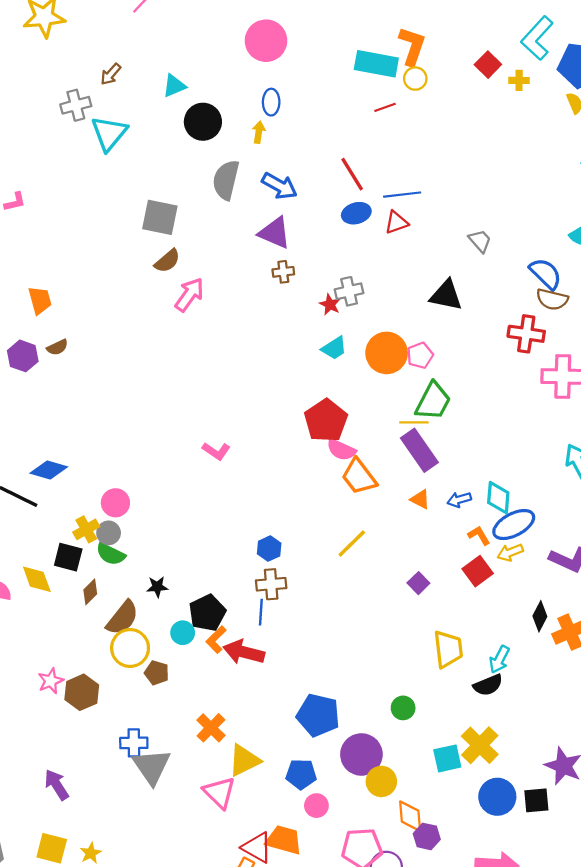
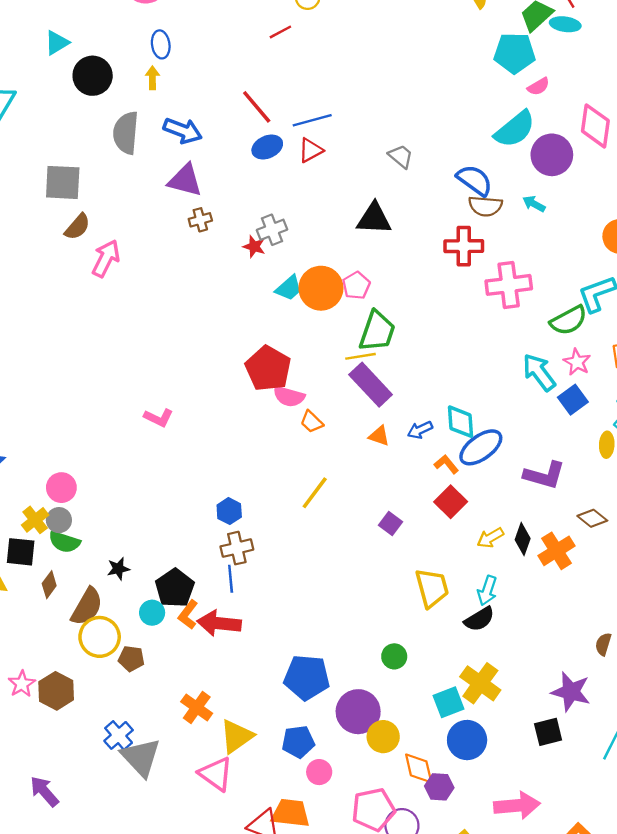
cyan trapezoid: (334, 348) -> (289, 288), moved
orange trapezoid: (359, 477) -> (312, 422), size x0.6
yellow arrow: (510, 552) -> (490, 538), moved
blue cross: (134, 743) -> (119, 735), turned -32
blue circle: (497, 797) -> (467, 740), moved

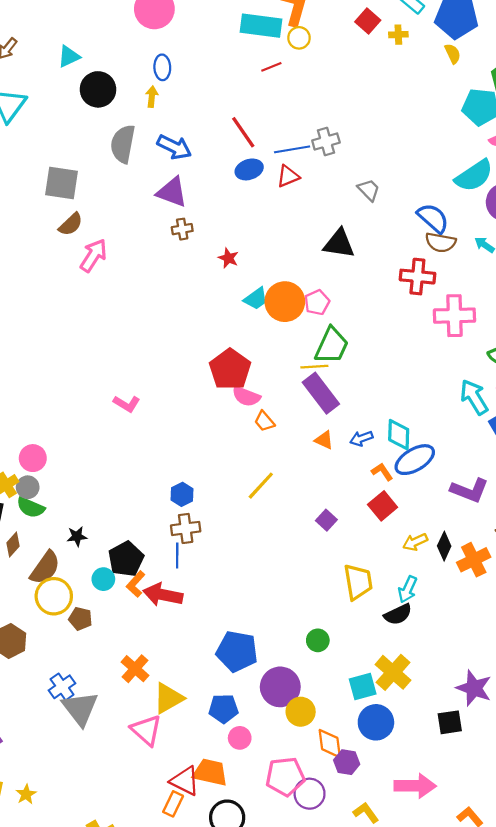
gray cross: (272, 230) -> (326, 141), moved

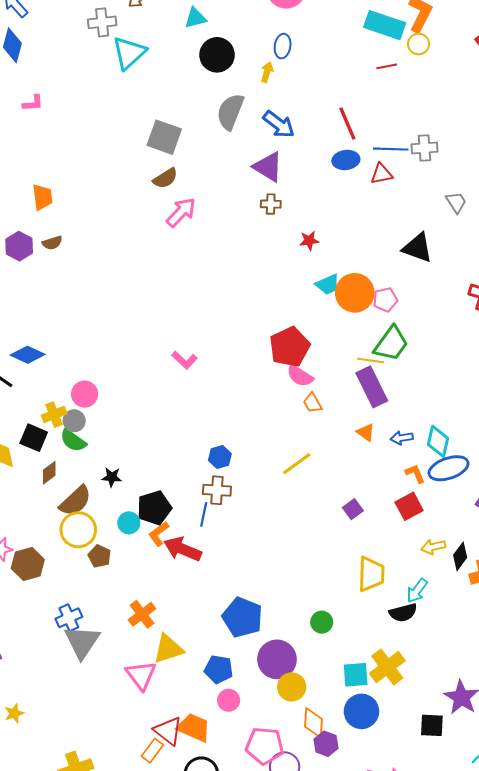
red star: (228, 258) -> (309, 241), turned 30

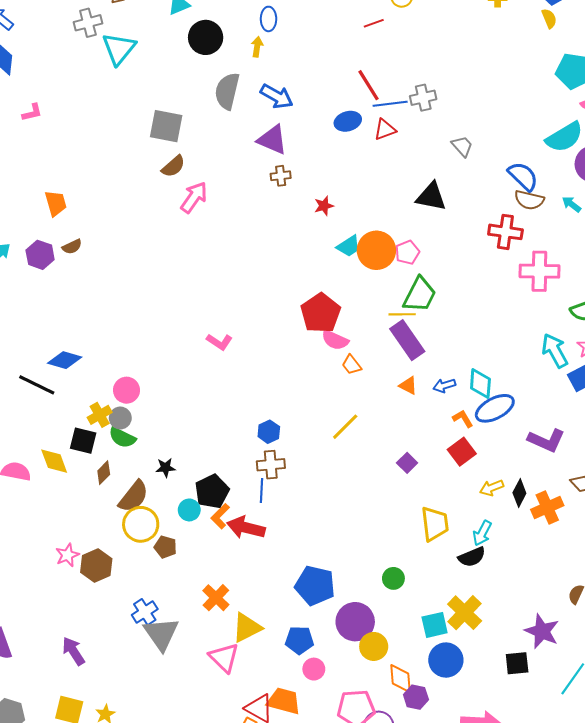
red line: (347, 123) -> (368, 85), moved

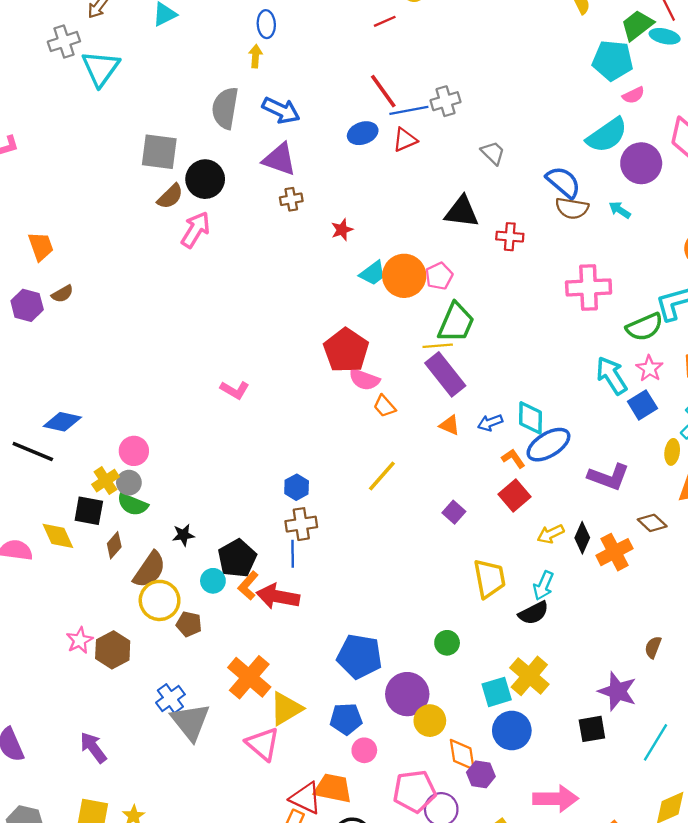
black circle: (206, 37) -> (205, 179), moved
red cross: (505, 232) -> (510, 237), moved, size x0.7
orange cross: (216, 598) -> (249, 677), size x1.4

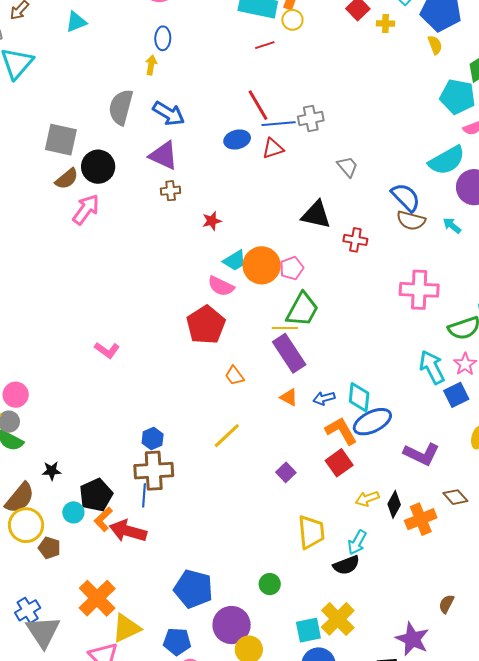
pink semicircle: (364, 379) -> (221, 286), moved
orange L-shape: (513, 458) -> (341, 431), size x1.6
brown cross: (301, 524) -> (154, 471), size x1.4

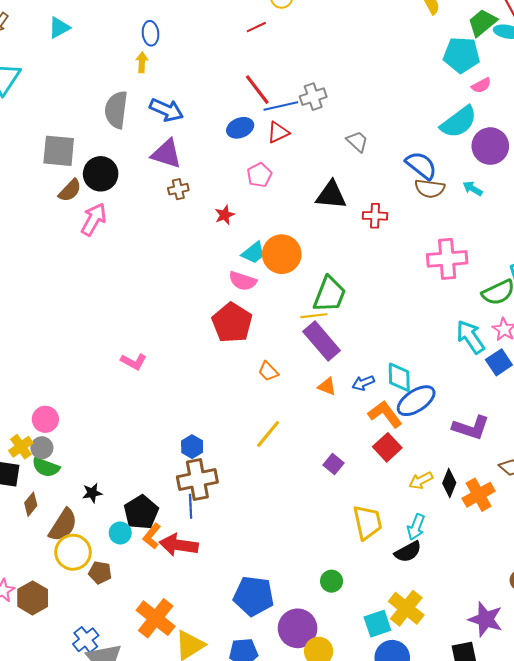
pink pentagon: (292, 268) -> (259, 175), moved

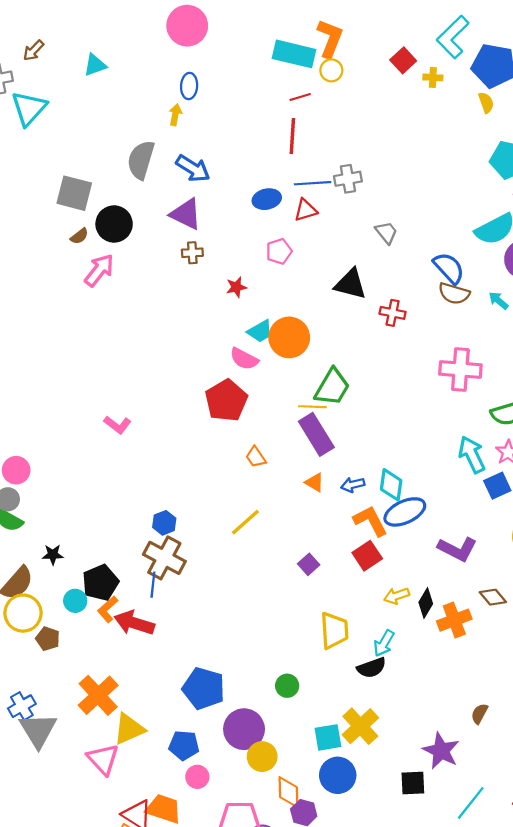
red line: (257, 90) -> (292, 136), moved, turned 32
brown semicircle: (70, 190) -> (79, 236), size x0.7
brown cross: (197, 480) -> (164, 558), turned 30

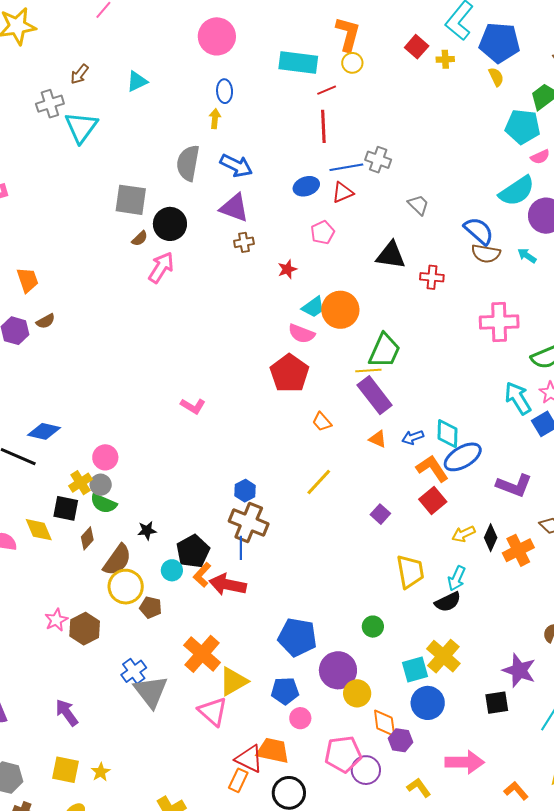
cyan rectangle: (294, 54) -> (298, 63), moved
gray cross: (348, 179) -> (378, 160), turned 35

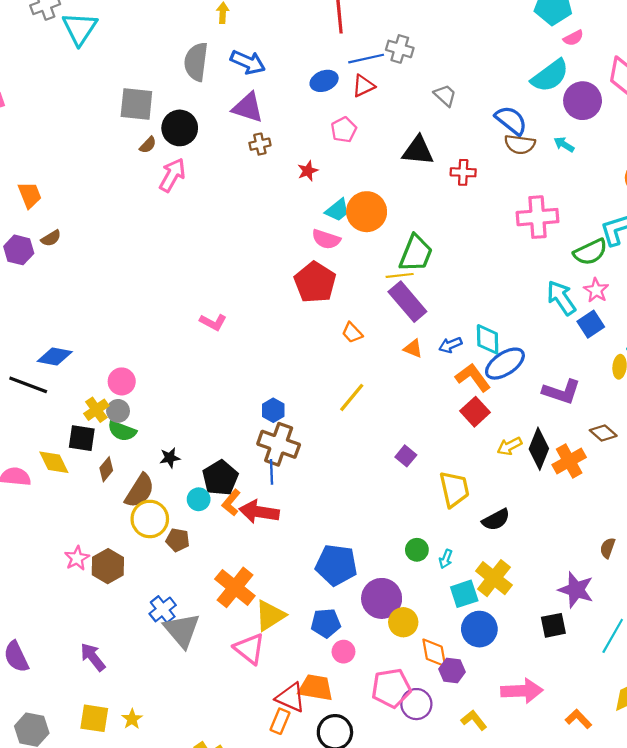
purple square: (380, 514) -> (406, 456), moved
black diamond: (491, 538) -> (539, 449), size x1.4
cyan arrow: (457, 578) -> (446, 559), moved, size x0.7

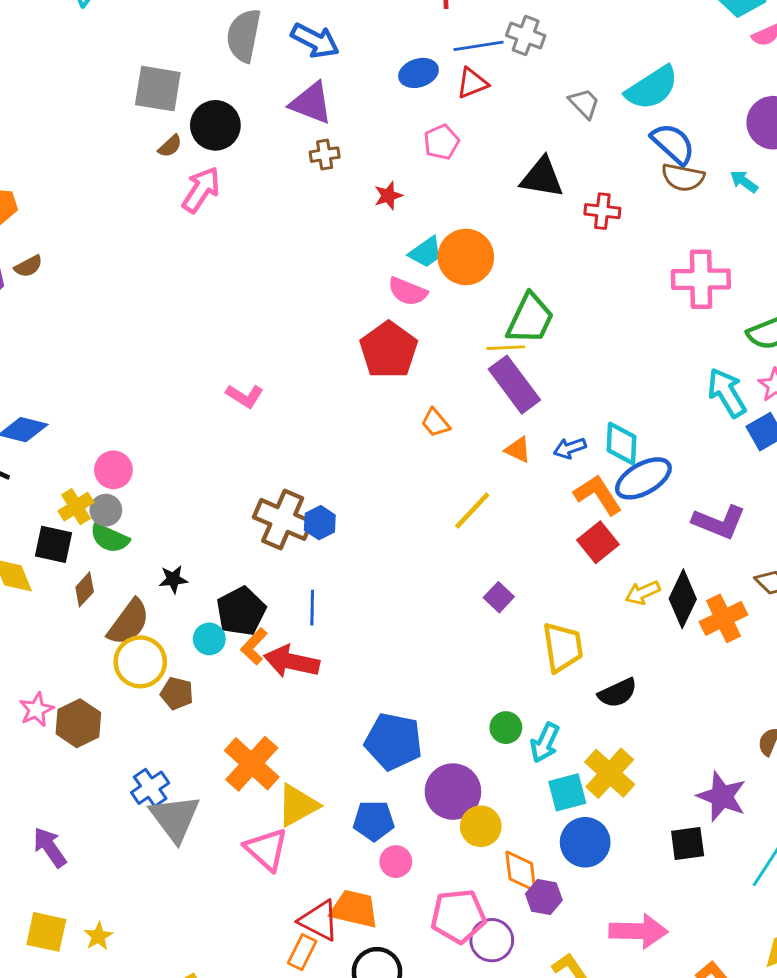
cyan semicircle: (550, 76) -> (652, 88), moved
yellow line: (352, 397) -> (472, 510), moved
brown cross: (279, 444) -> (283, 519), moved
cyan arrow: (446, 559) -> (545, 743), size x1.5

